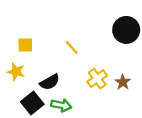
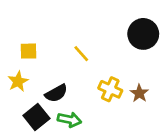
yellow star: (16, 72) -> (18, 81), turned 30
yellow cross: (97, 79) -> (110, 89), turned -30

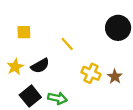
yellow square: (29, 51) -> (24, 32), moved
black semicircle: (56, 93) -> (40, 66), moved

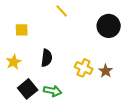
yellow line: (67, 44) -> (62, 11), moved
black semicircle: (40, 66) -> (47, 58), moved, turned -54

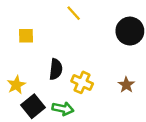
yellow star: (14, 62) -> (16, 85), moved
yellow cross: (84, 68) -> (82, 82), moved

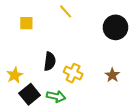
yellow square: (26, 36) -> (26, 23), moved

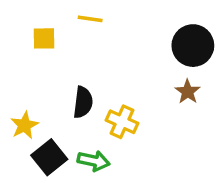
yellow line: (66, 11) -> (90, 19), moved, turned -40
brown star: (112, 75) -> (188, 92), moved

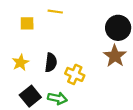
brown star: (188, 92) -> (115, 56), size x1.5
yellow star: (24, 125) -> (21, 63), moved

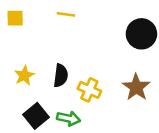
yellow square: (27, 23) -> (15, 18), moved
brown star: (115, 56) -> (136, 87), moved

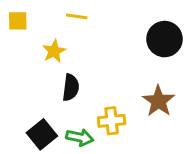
yellow star: (24, 76) -> (54, 51), moved
yellow cross: (89, 90) -> (112, 121), moved, turned -30

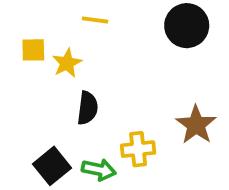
yellow square: (18, 21) -> (33, 50), moved
black circle: (165, 39) -> (187, 26), moved

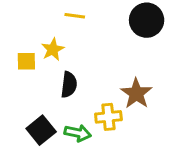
yellow square: (33, 50) -> (26, 61), moved
brown star: (196, 125) -> (136, 93), moved

